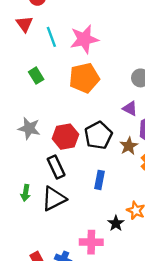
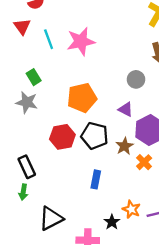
orange pentagon: (84, 78) -> (82, 98), moved
gray star: (29, 128) -> (27, 102), moved
black pentagon: (98, 135) -> (95, 136), turned -30
black rectangle: (56, 167) -> (27, 167), moved
black triangle: (54, 199) -> (51, 219), moved

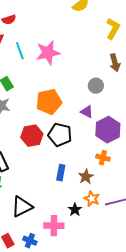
brown star: (124, 146) -> (86, 177), moved
orange cross: (144, 162) -> (103, 158), turned -32

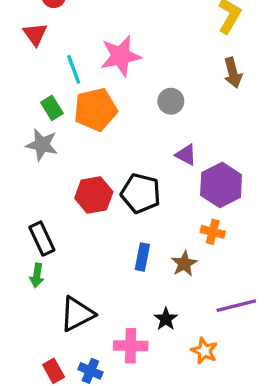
cyan line: (20, 51) -> (74, 69), moved
gray circle: (96, 86) -> (171, 101), moved
orange pentagon: (49, 102) -> (95, 110), moved
orange star: (92, 199) -> (204, 351), moved

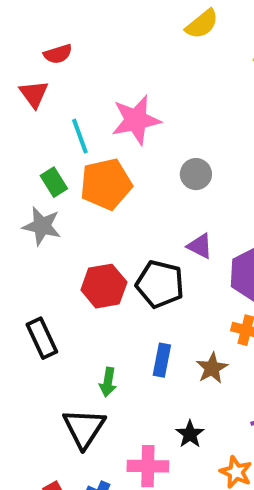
purple triangle: (186, 155) -> (200, 246), moved
green arrow: (37, 275) -> (108, 382), moved
black triangle: (77, 314) -> (84, 428), turned -30

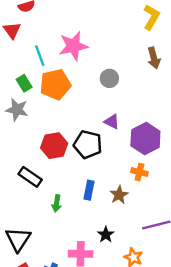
black rectangle: (42, 338) -> (30, 177), moved, turned -30
black triangle: (84, 428) -> (18, 239), moved

